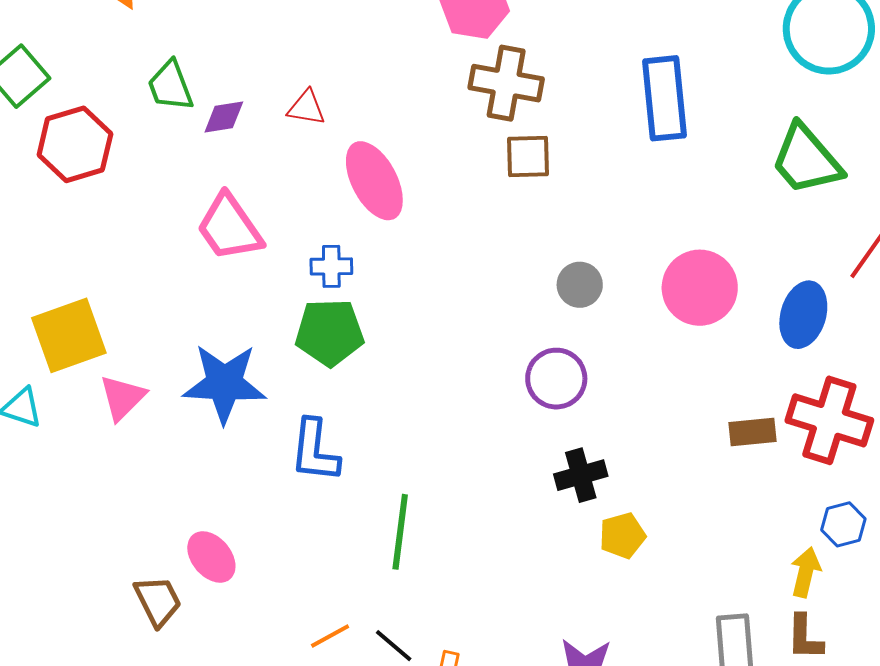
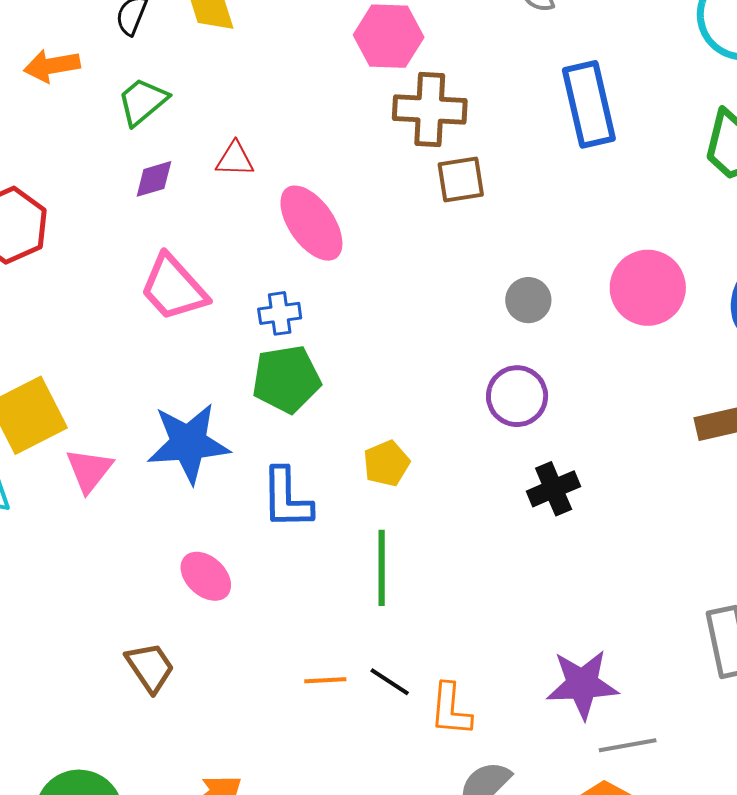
green trapezoid: (170, 86) -> (143, 102), moved, turned 78
yellow pentagon: (622, 536) -> (386, 463), moved
pink ellipse: (211, 557) -> (206, 576), moved
orange line: (330, 636) -> (325, 680), turned 33

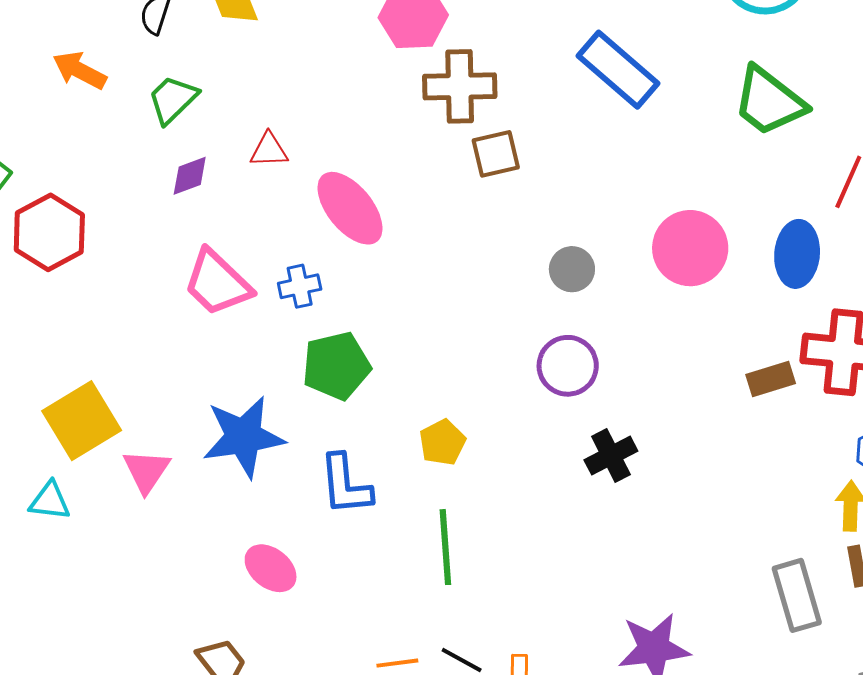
orange arrow: (52, 66) -> (80, 70), turned 42
blue rectangle: (589, 104) -> (618, 70), turned -32
blue cross: (280, 313) -> (300, 286), moved

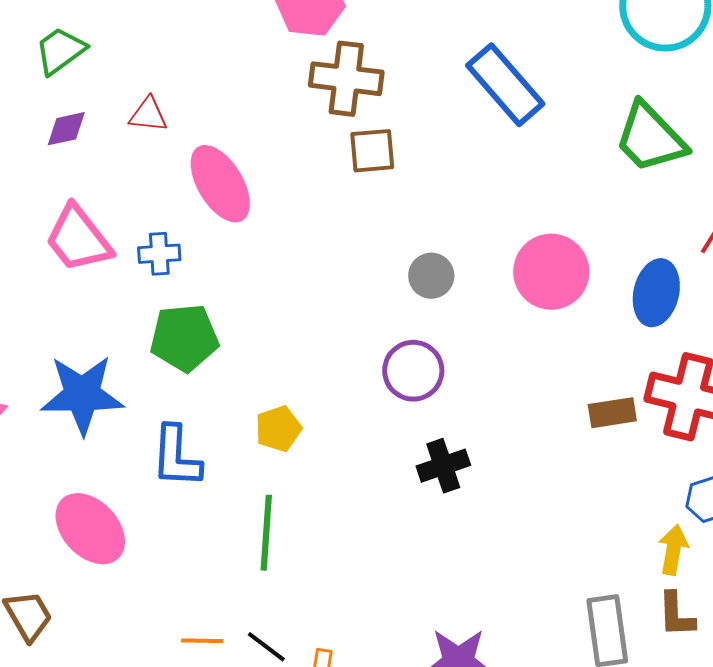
pink ellipse: (271, 568) -> (90, 529), size x1.4

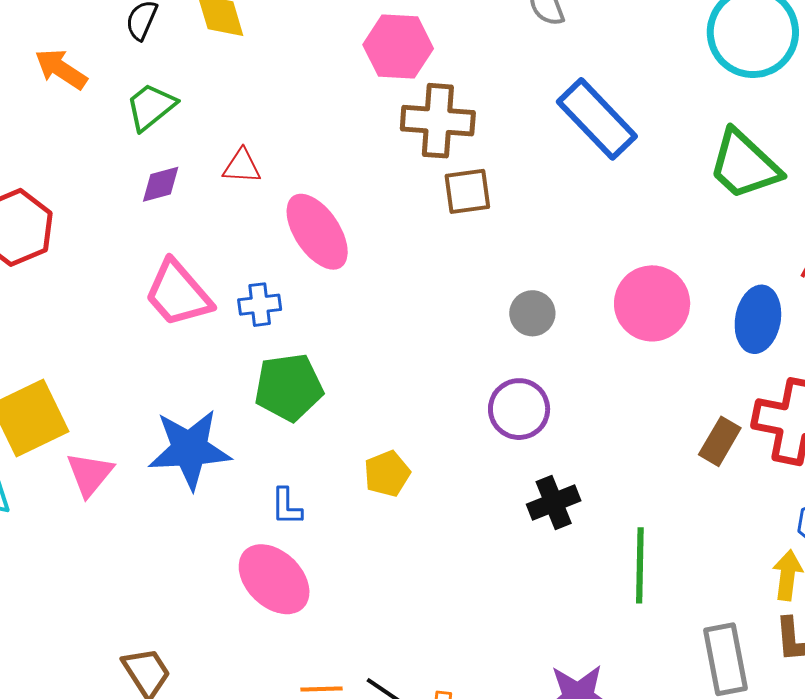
brown rectangle: (612, 413) -> (720, 441), turned -48
blue L-shape: (176, 457) -> (287, 507), size x0.6
pink ellipse: (90, 529) -> (274, 579), moved
green line: (266, 533) -> (640, 565), moved

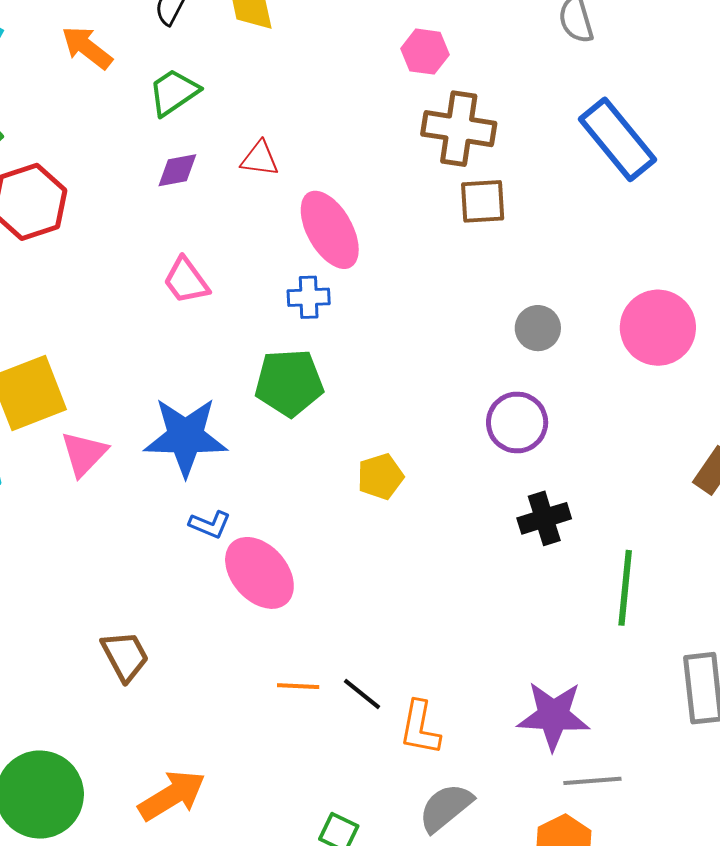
pink hexagon: (398, 47) -> (425, 52), size x0.7
pink trapezoid: (178, 294) -> (186, 281), size x0.7
blue cross: (260, 305) -> (309, 297), moved
blue L-shape: (287, 507) -> (210, 524), moved, turned -72

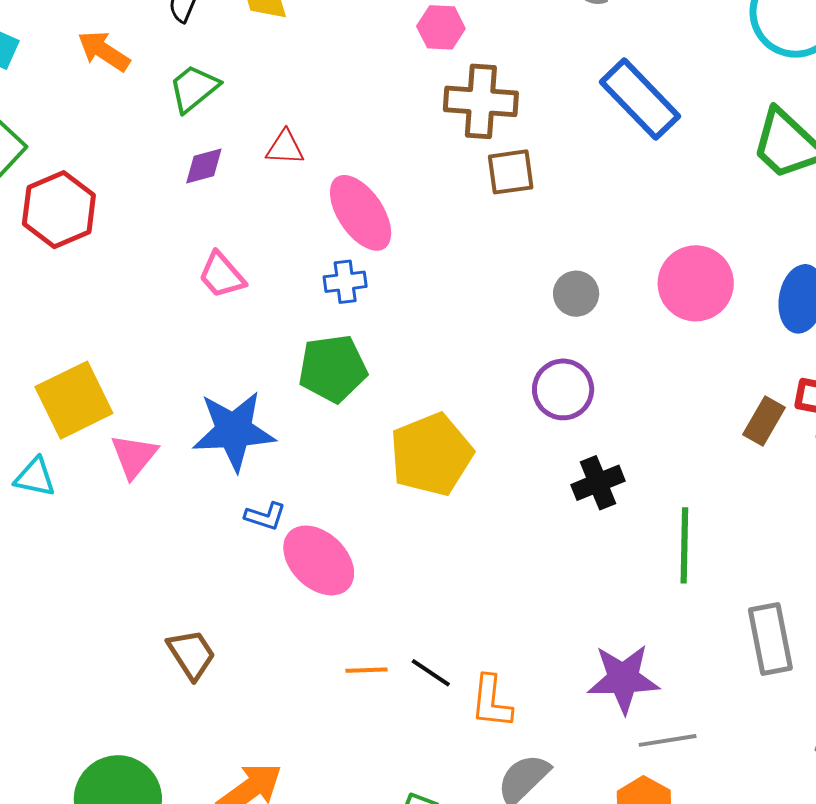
yellow pentagon: (380, 476) -> (431, 454), size x1.8

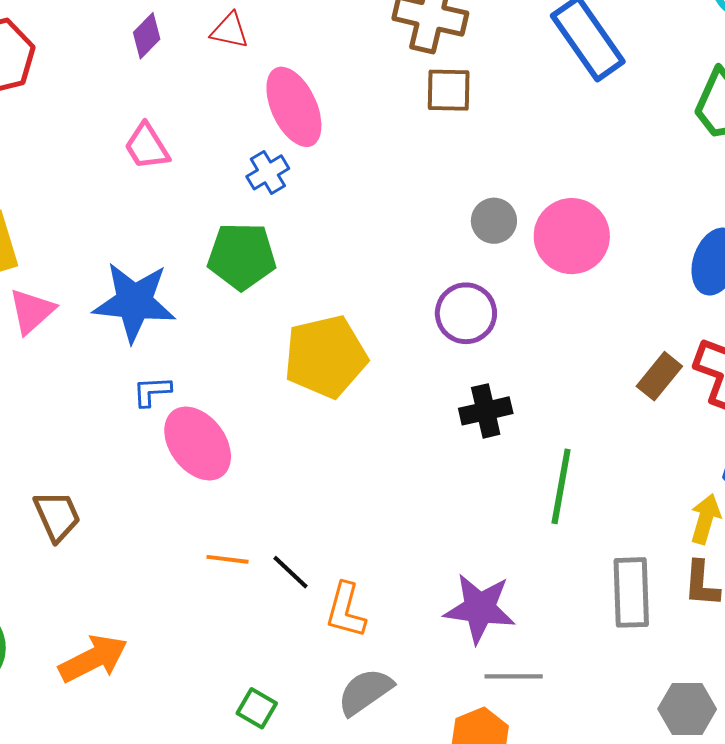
purple diamond: (204, 166) -> (147, 36), turned -39
blue cross: (345, 282) -> (268, 172), turned -33
pink circle: (696, 283) -> (572, 236), moved
blue L-shape: (265, 516) -> (152, 391), turned 150

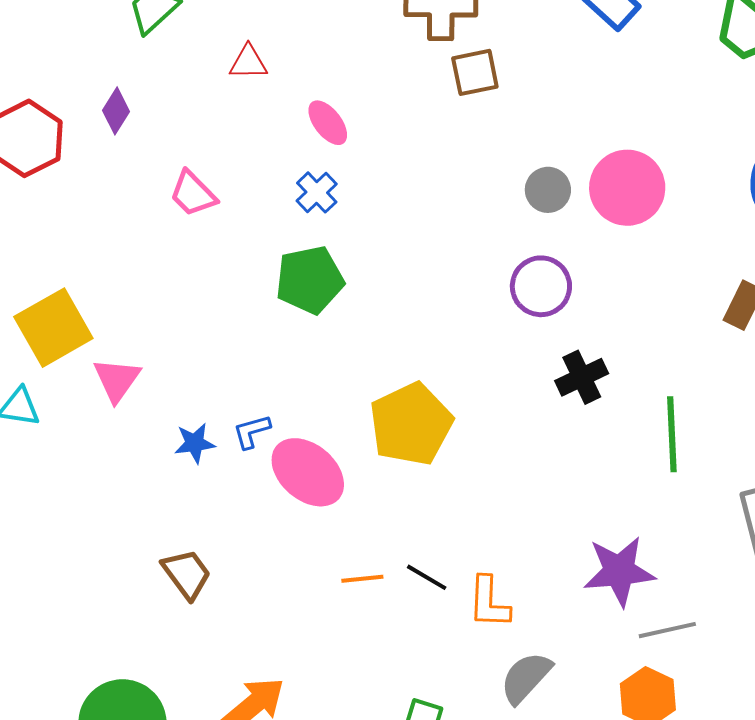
purple diamond: (147, 36) -> (116, 111), moved
pink ellipse: (294, 107) -> (328, 123), size x0.6
blue star: (134, 302) -> (195, 443), moved, size x0.5
yellow pentagon: (326, 357) -> (411, 424), moved

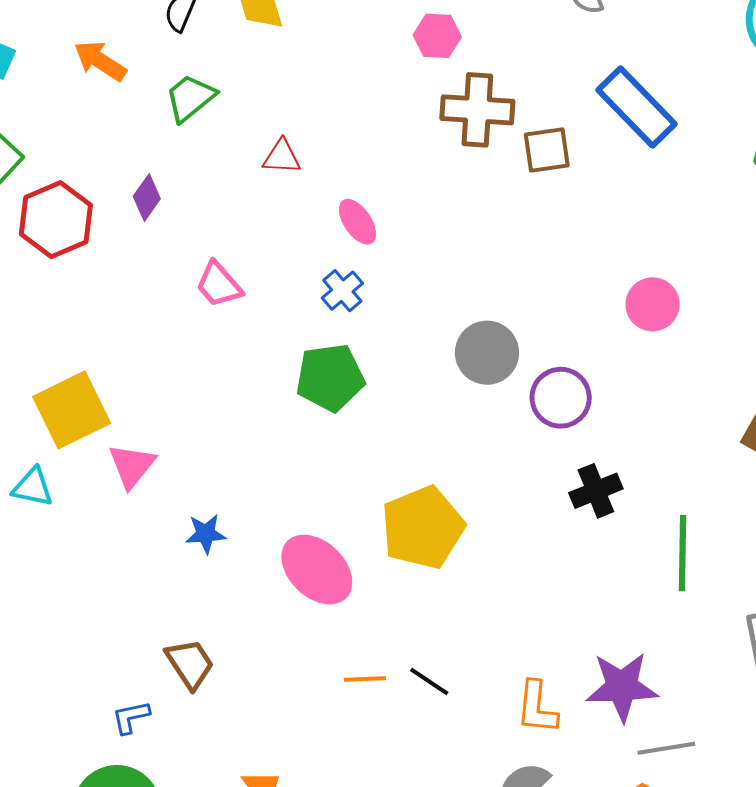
brown square: (475, 72) -> (547, 150), moved
pink circle: (627, 188) -> (653, 304), size x0.7
gray circle: (548, 190) -> (487, 353), moved, size x1.4
blue L-shape: (252, 431) -> (131, 717), moved
orange L-shape: (489, 602) -> (537, 707), moved

